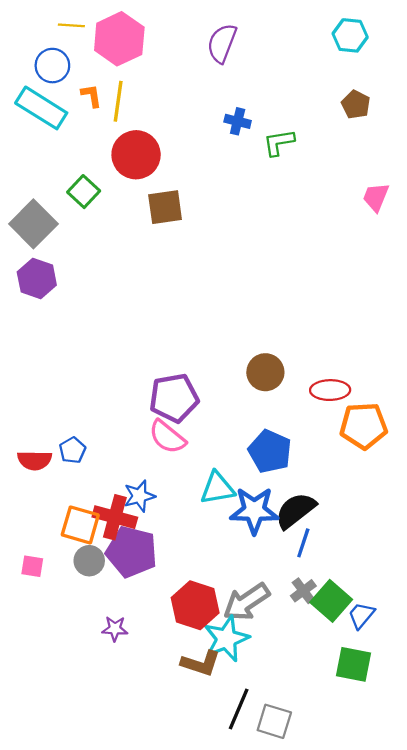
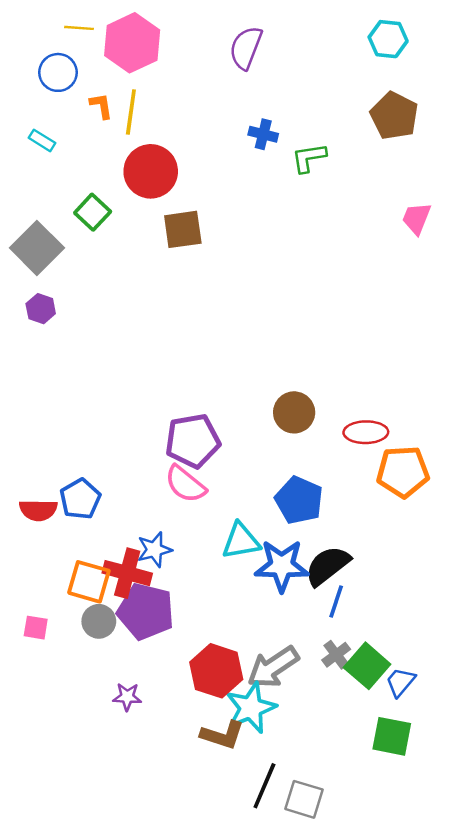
brown pentagon: (356, 105) -> (394, 116), size x1.5
cyan rectangle: (41, 108) -> (42, 140), moved, size x0.5
purple hexagon: (37, 279) -> (41, 309), size x0.7
blue pentagon: (72, 450) -> (80, 499), size x1.4

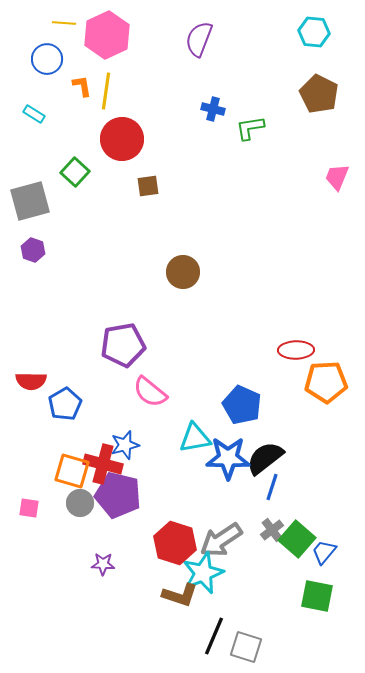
brown square: (183, 229) -> (148, 186), size x0.7
gray square: (37, 248) -> (30, 201), turned 30
brown circle: (294, 412) -> (183, 272), moved
purple pentagon: (193, 441) -> (123, 345), moved
red semicircle: (38, 510) -> (31, 381), moved

